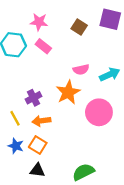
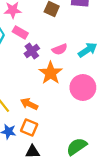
purple cross: (34, 98) -> (32, 51), moved
orange arrow: (41, 121) -> (29, 104), turned 42

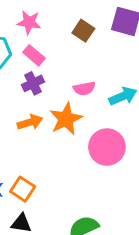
purple cross: (32, 51) -> (33, 83), moved
orange arrow: (29, 104) -> (30, 122), moved, turned 126

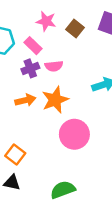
pink star: (29, 22) -> (46, 21), moved
pink semicircle: (84, 88) -> (54, 66), moved
pink circle: (107, 147) -> (74, 134), moved

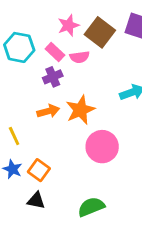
pink star: (46, 21) -> (68, 25), turned -30
brown square: (75, 28) -> (100, 32), size x1.5
pink semicircle: (54, 66) -> (80, 57), moved

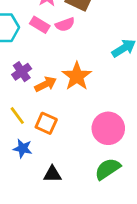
purple cross: (53, 77) -> (22, 72), moved
pink circle: (102, 147) -> (108, 128), moved
orange square: (39, 170) -> (46, 123), moved

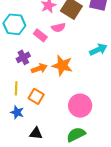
pink rectangle: (40, 25) -> (40, 35), moved
orange star: (77, 76) -> (62, 65), turned -30
yellow line: (17, 116) -> (16, 88), turned 32

